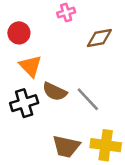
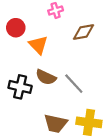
orange triangle: (30, 66) -> (38, 45), moved
black cross: (24, 103) -> (20, 87), turned 30

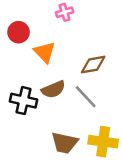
brown diamond: (84, 32) -> (93, 65), moved
brown semicircle: (46, 77) -> (53, 89), turned -48

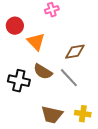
brown semicircle: (53, 89) -> (43, 72), turned 54
yellow cross: (103, 142) -> (83, 114), size x0.7

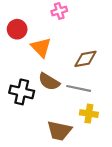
gray line: (69, 78) -> (79, 88), turned -35
yellow cross: (83, 114) -> (89, 114), moved

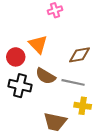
red circle: (17, 29) -> (16, 57), moved

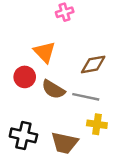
red circle: (16, 57) -> (25, 77), moved
black cross: (20, 86) -> (23, 135), moved

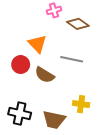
brown diamond: (93, 64) -> (78, 24), moved, turned 45
gray line: (86, 97) -> (72, 59), moved

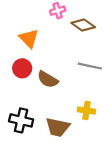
orange triangle: (37, 44) -> (29, 38), moved
gray line: (72, 59) -> (90, 66), moved

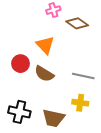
orange triangle: (29, 38) -> (45, 45), moved
gray line: (90, 66) -> (83, 76), moved

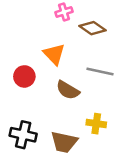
brown semicircle: (44, 74) -> (68, 90), moved
gray line: (83, 76) -> (100, 71), moved

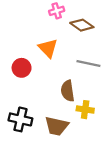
brown semicircle: (68, 90) -> (68, 91), moved, turned 50

